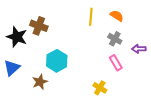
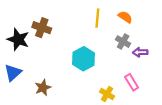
purple arrow: (139, 49) -> (140, 52), moved
cyan hexagon: (57, 61) -> (83, 59), moved
pink rectangle: (116, 63) -> (132, 82), moved

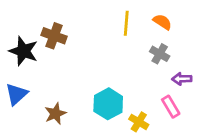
purple arrow: (140, 52) -> (182, 79), moved
cyan hexagon: (83, 59) -> (108, 104), moved

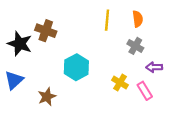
orange semicircle: (162, 22) -> (138, 19), turned 49
cyan hexagon: (108, 104) -> (76, 67), moved
yellow cross: (139, 122) -> (120, 83), moved

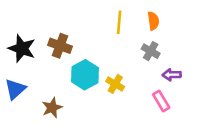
brown cross: (46, 31) -> (60, 46), moved
yellow cross: (120, 83) -> (115, 84), moved

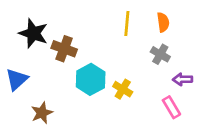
black star: (22, 48) -> (33, 33), moved
blue triangle: (15, 89) -> (17, 79), moved
brown star: (52, 108) -> (42, 113), moved

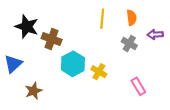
purple arrow: (183, 79) -> (155, 34), moved

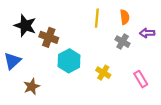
yellow cross: (99, 72) -> (103, 73), moved
pink rectangle: (138, 86) -> (141, 79), moved

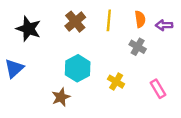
purple arrow: (147, 33) -> (164, 25), moved
brown cross: (49, 37) -> (75, 22), moved, turned 30
brown star: (32, 87) -> (61, 97), moved

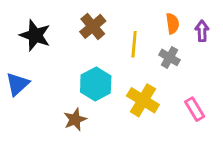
yellow line: (109, 20) -> (134, 44), moved
purple arrow: (164, 25) -> (202, 31), turned 91
yellow cross: (116, 82) -> (143, 100), size x1.5

